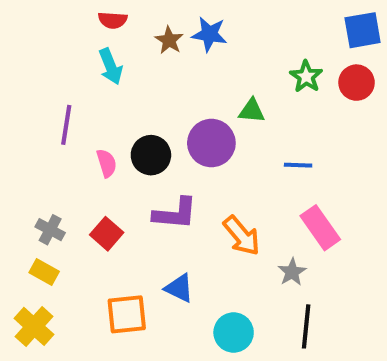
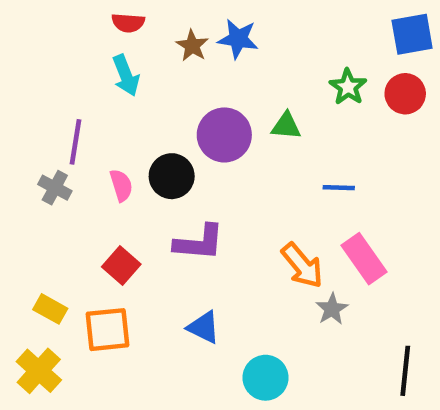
purple circle: (211, 143) -> (224, 135), moved
gray cross: (50, 230) -> (55, 188), moved
orange arrow: (242, 236) -> (302, 265), moved
orange square: (127, 314) -> (108, 330), moved
black line: (306, 326) -> (405, 371), moved

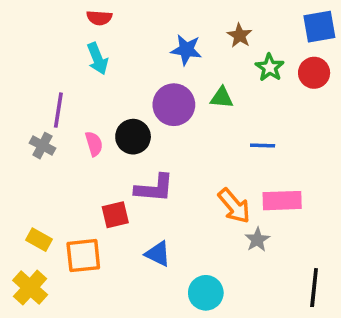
blue star: (238, 39) -> (186, 50), moved
brown star: (192, 46) -> (240, 35), moved
pink rectangle: (364, 259) -> (282, 201), turned -57
red square: (121, 265) -> (115, 215), moved, turned 36

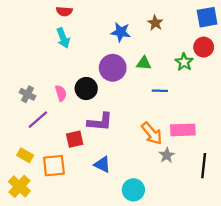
green star: (270, 67) -> (184, 62), moved
purple line: (58, 110) -> (38, 120), moved, turned 40
blue line: (263, 146) -> (160, 91), moved
black line: (314, 288) -> (204, 166), moved

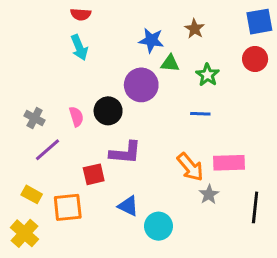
green star: (184, 62) -> (207, 75), moved
green triangle: (144, 63) -> (170, 63), moved
cyan circle: (133, 190) -> (158, 226), moved

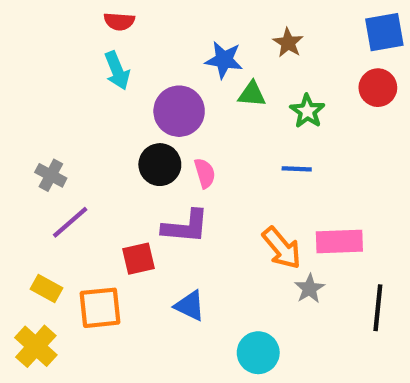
purple circle: (141, 85) -> (179, 111), moved
pink semicircle: (76, 117) -> (205, 173), moved
cyan circle: (158, 226) -> (258, 353), moved

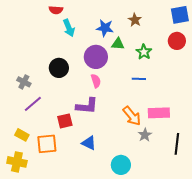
cyan arrow: (117, 71) -> (69, 28), moved
purple circle: (179, 111) -> (96, 57), moved
black circle: (160, 165) -> (59, 68), moved
yellow cross: (36, 346) -> (17, 162), turned -30

